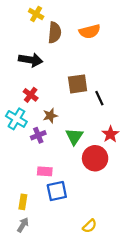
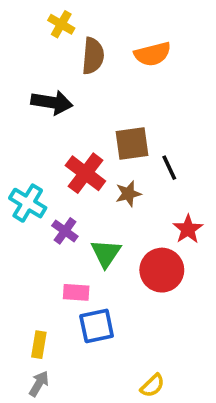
red cross: (31, 95) -> (85, 173), moved, size x1.5
brown star: (50, 116) -> (128, 194), moved
purple cross: (38, 135) -> (65, 231), turned -32
green triangle: (74, 136) -> (106, 253), moved

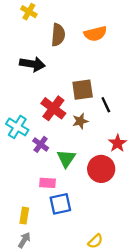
yellow cross: (61, 24) -> (29, 12), moved

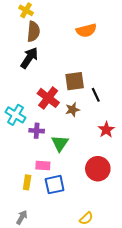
brown semicircle: (58, 35) -> (33, 31), moved
black arrow: (32, 64) -> (29, 58), turned -65
purple cross: (41, 144) -> (37, 131), turned -32
red circle: (101, 169) -> (98, 169), moved
yellow rectangle: (24, 216) -> (27, 182), moved

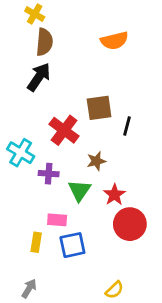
black line: (96, 95) -> (127, 126), turned 40
brown star: (72, 110) -> (96, 161), moved
red star: (106, 130) -> (114, 195), moved

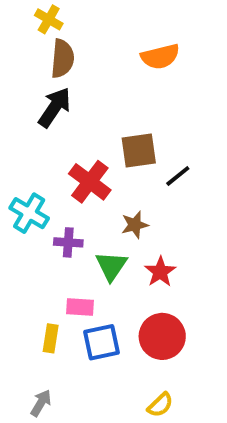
black line: (127, 126) -> (178, 176), turned 36
red circle: (130, 224) -> (162, 336), moved

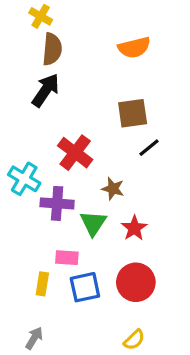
brown square: (139, 150) -> (133, 113), moved
brown star: (135, 225) -> (113, 189), turned 30
purple cross: (68, 242) -> (57, 203), size x1.4

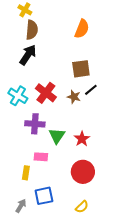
orange semicircle: (134, 48) -> (82, 29), turned -54
cyan cross: (24, 179) -> (18, 96), moved
brown star: (113, 189) -> (74, 97), moved
blue square: (85, 287) -> (44, 196), moved

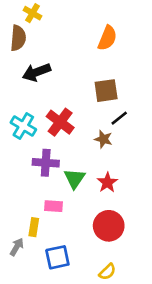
brown semicircle: (32, 30) -> (18, 38), moved
black arrow: (28, 55) -> (36, 72), turned -145
brown star: (74, 97) -> (103, 139), moved
gray arrow: (21, 206) -> (17, 247), moved

